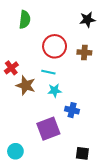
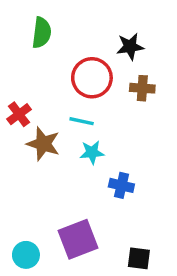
black star: (87, 20) -> (130, 47), moved
purple square: (48, 129) -> (78, 239), moved

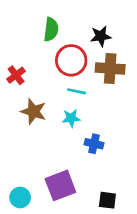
green semicircle: (42, 33) -> (51, 29), moved
brown cross: (142, 88) -> (110, 68), size x1.5
red cross: (19, 114) -> (16, 75), moved
cyan line: (82, 121) -> (77, 91), moved

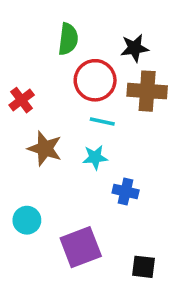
cyan circle: (20, 197) -> (27, 220), moved

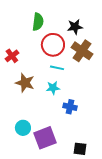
brown cross: (147, 91) -> (82, 51), turned 30
cyan circle: (27, 220) -> (23, 128), moved

